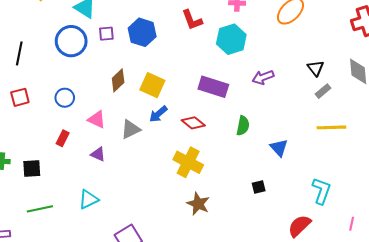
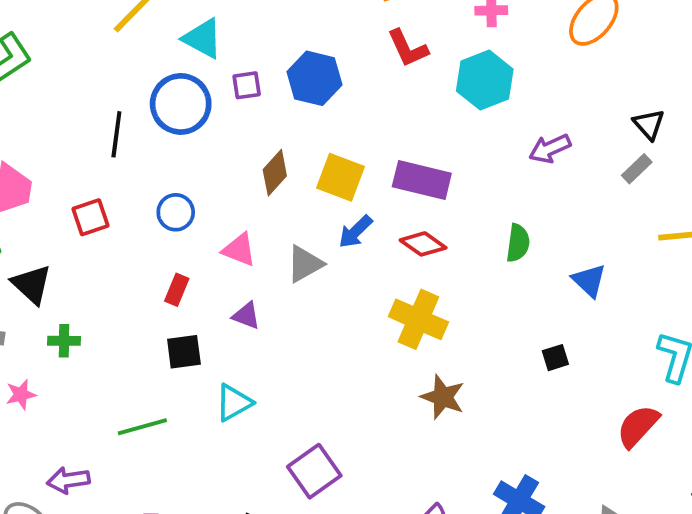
black line: (19, 53) -> (116, 134), moved
purple rectangle: (213, 87) -> (422, 180), moved
gray rectangle: (323, 91) -> (637, 169), moved
black square: (32, 169) -> (184, 352), moved

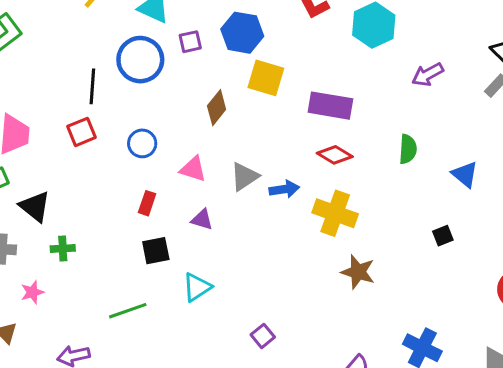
yellow square: (341, 177) -> (266, 78), moved
red square: (90, 217) -> (82, 132), moved
blue arrow: (355, 232) -> (284, 189), moved, turned -140
purple square: (314, 471) -> (263, 336), size x0.6

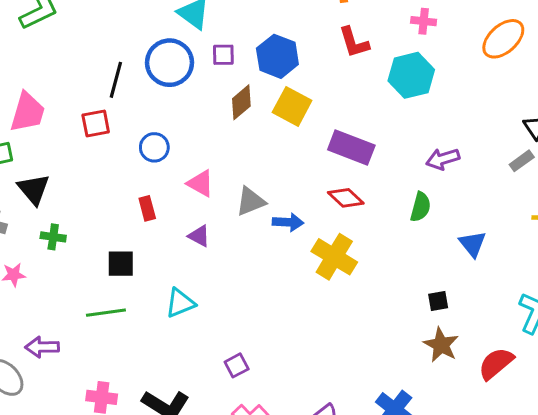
purple arrow: (428, 75) -> (443, 159), moved
brown diamond: (217, 108) -> (241, 102), moved
red rectangle: (147, 203) -> (147, 208), turned -45
black square: (156, 251) -> (121, 264), moved
brown star: (358, 272) -> (441, 345), moved

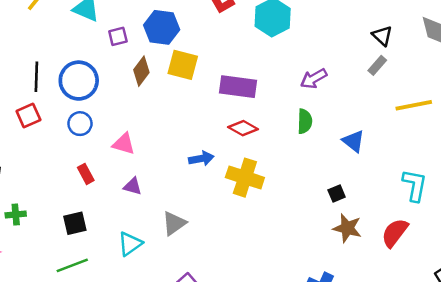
blue circle: (169, 63) -> (79, 81), moved
gray triangle: (251, 201) -> (174, 223), moved

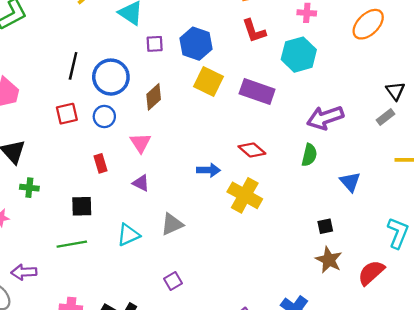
brown diamond: (141, 71) -> (154, 97), moved
purple arrow: (314, 79) -> (325, 118), size x1.4
purple rectangle: (238, 87) -> (257, 91), moved
red square: (28, 116) -> (67, 114), moved
pink triangle: (124, 144) -> (140, 143), turned 30

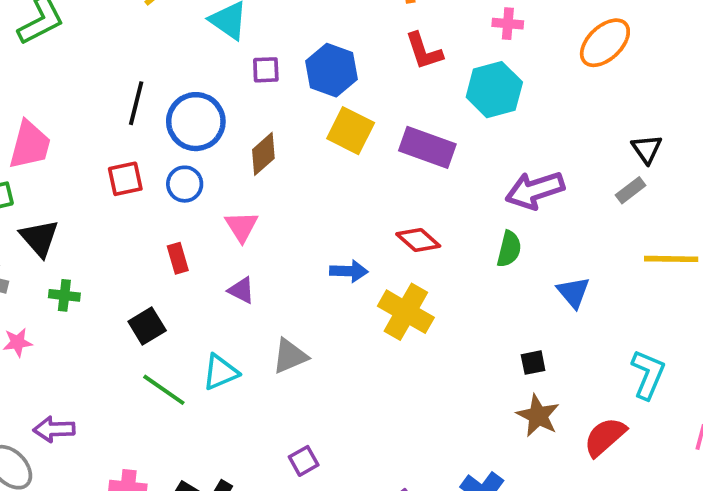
black square: (82, 206) -> (147, 326), turned -30
green line: (72, 244) -> (164, 390), moved, turned 44
purple square: (173, 281) -> (304, 461), moved

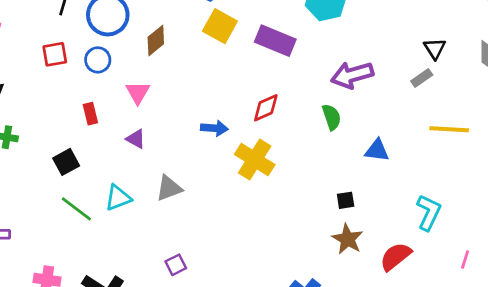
red diamond: (418, 240) -> (266, 108), turned -68
green semicircle: (509, 249) -> (332, 117), turned -35
blue triangle: (573, 292) -> (377, 150), turned -45

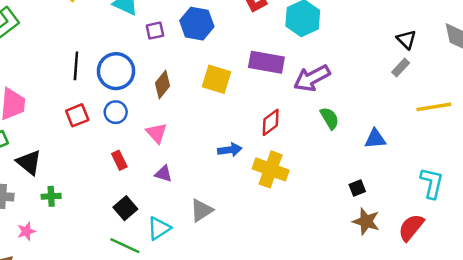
yellow square: (220, 26) -> (217, 79), moved
purple arrow: (352, 75) -> (312, 78), moved
black square: (66, 162) -> (125, 208), moved

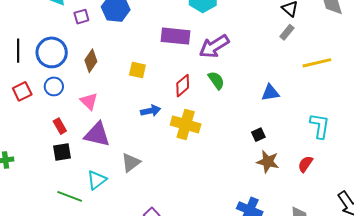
yellow square: (217, 79) -> (137, 70), moved, size x0.7
green semicircle: (330, 118) -> (216, 80), moved
purple triangle: (163, 174) -> (97, 134), size x1.8
black square: (125, 208) -> (62, 152), moved, turned 36
red semicircle: (411, 228) -> (305, 164), size x0.7

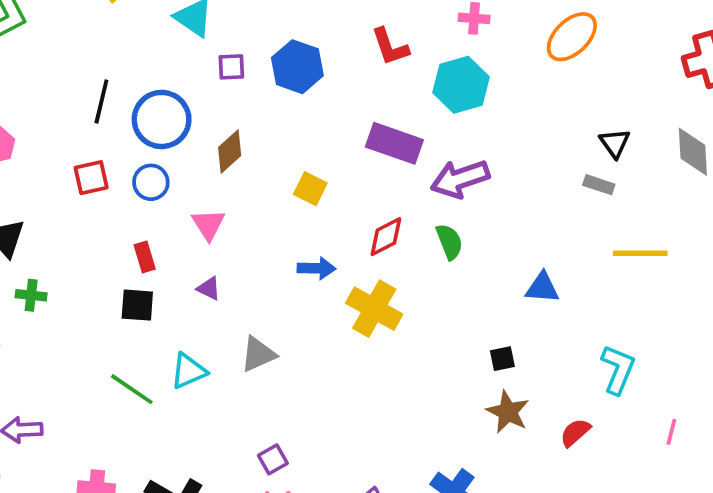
gray rectangle: (287, 32) -> (599, 185), turned 56
purple triangle: (97, 134) -> (209, 289), size x0.5

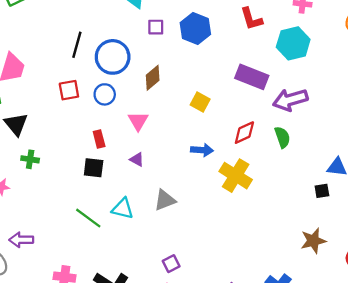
black square: (502, 359) -> (322, 191), moved
cyan triangle: (188, 371) -> (123, 209), turned 35
brown star: (508, 412) -> (313, 241), turned 30

